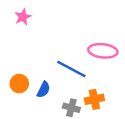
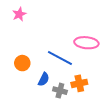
orange circle: (19, 84) -> (22, 63), moved
blue semicircle: (44, 90) -> (44, 79), moved

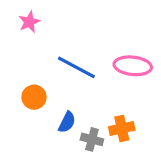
blue line: (60, 58) -> (76, 67), moved

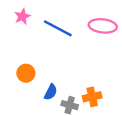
pink ellipse: (133, 66) -> (103, 26), moved
blue line: (76, 67) -> (58, 28), moved

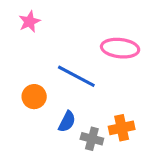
pink ellipse: (103, 26) -> (120, 48), moved
blue line: (58, 28) -> (76, 76), moved

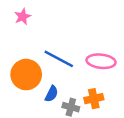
pink ellipse: (120, 48) -> (101, 61), moved
orange circle: (34, 97) -> (26, 75), size x1.6

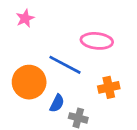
pink ellipse: (101, 61) -> (97, 41), moved
orange cross: (94, 99) -> (109, 87), moved

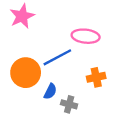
pink star: (25, 18) -> (22, 16), size x1.5
blue line: (65, 65) -> (57, 57), turned -56

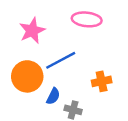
pink star: (22, 16) -> (32, 31), moved
pink ellipse: (86, 36) -> (87, 19), moved

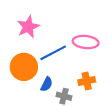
pink ellipse: (87, 19) -> (86, 42), moved
orange cross: (102, 81) -> (87, 81), moved

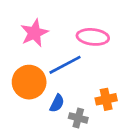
pink ellipse: (86, 42) -> (93, 37), moved

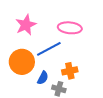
orange cross: (106, 99) -> (70, 71), moved

